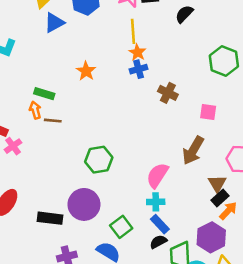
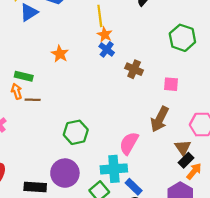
blue cross: (139, 69) -> (107, 49), turned -35
cyan cross: (156, 202) -> (114, 169), moved, size x1.6

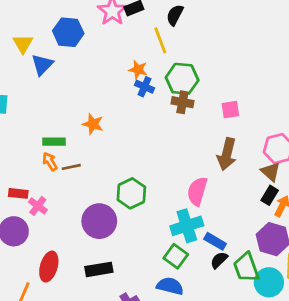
yellow line: (100, 16) -> (160, 40), moved
green hexagon: (182, 38) -> (182, 79), moved
orange star: (60, 54) -> (93, 124), moved
brown triangle: (183, 147) -> (271, 172), moved
purple circle: (65, 173) -> (99, 221), moved

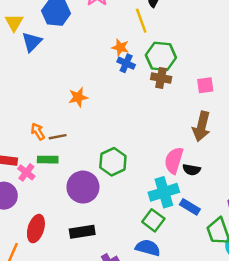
orange star: (93, 124) -> (78, 97), turned -30
green rectangle: (54, 142) -> (48, 160), moved
black semicircle: (219, 260) -> (192, 170), moved, turned -126

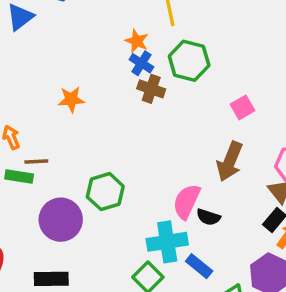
brown cross: (161, 78) -> (151, 89), moved
pink square: (205, 85) -> (242, 107), turned -30
brown line: (58, 137) -> (36, 162), moved

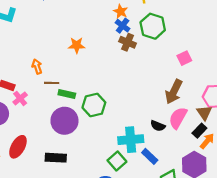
green rectangle: (19, 176) -> (67, 94), moved
pink semicircle: (187, 201) -> (178, 118), moved

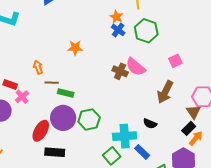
brown cross: (128, 42) -> (120, 71), moved
green hexagon: (94, 105) -> (89, 120), moved
pink semicircle: (178, 118) -> (136, 67), moved, turned -80
red ellipse: (18, 147) -> (41, 131), moved

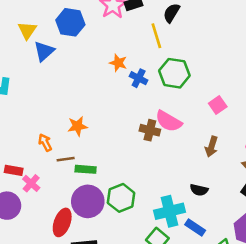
orange star: (116, 17) -> (118, 63), moved
orange star: (75, 48) -> (78, 126), moved
brown arrow: (165, 92) -> (211, 147), size x0.7

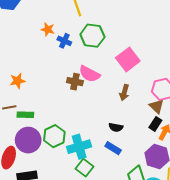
pink square: (218, 105) -> (128, 59), size x1.6
cyan cross: (170, 211) -> (79, 147), moved
blue rectangle: (195, 228) -> (113, 148), moved

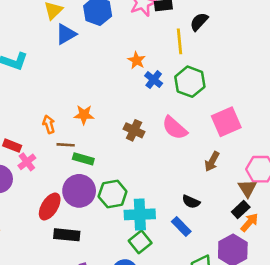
brown cross: (75, 82) -> (134, 130), moved

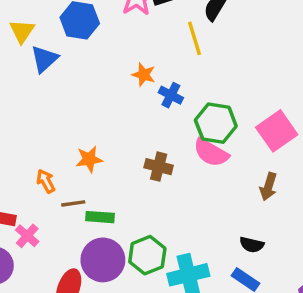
green hexagon: (190, 82) -> (216, 123), moved

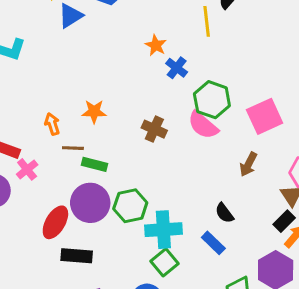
black semicircle: (252, 245) -> (224, 213), turned 30

